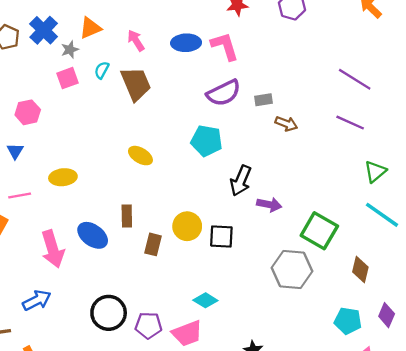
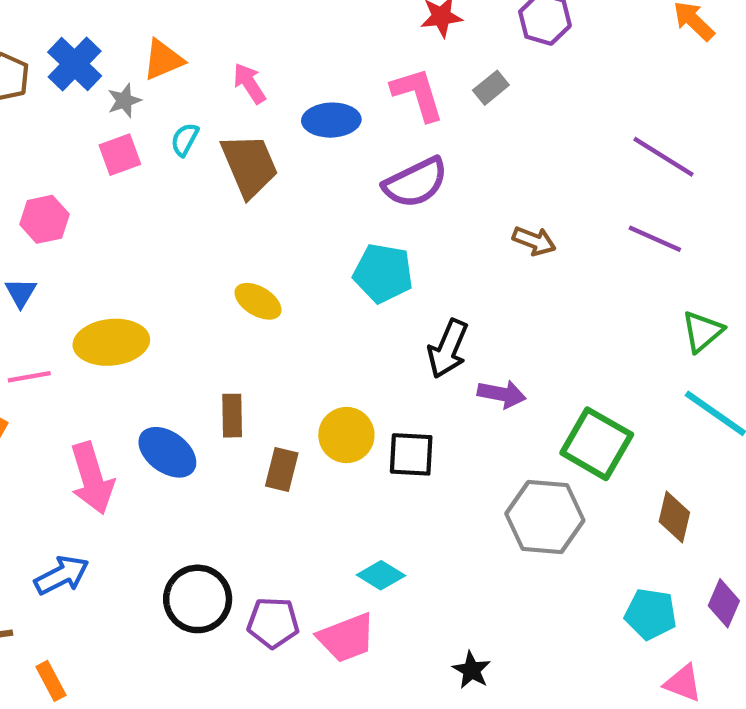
blue ellipse: (186, 43) -> (331, 120), moved
gray rectangle: (264, 100) -> (491, 88), moved, turned -30
yellow ellipse: (63, 177) -> (111, 342), size x1.4

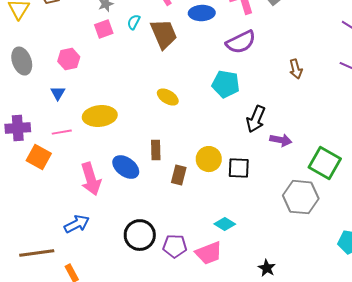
brown arrow: (534, 241) -> (296, 69), turned 54

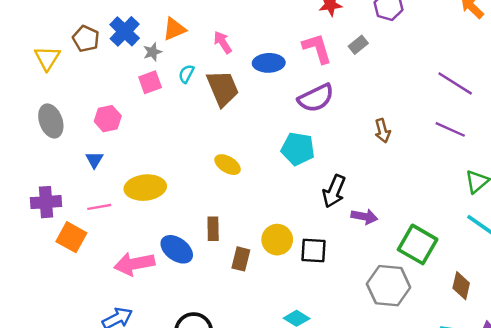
pink arrow: (91, 179) -> (134, 264), turned 96

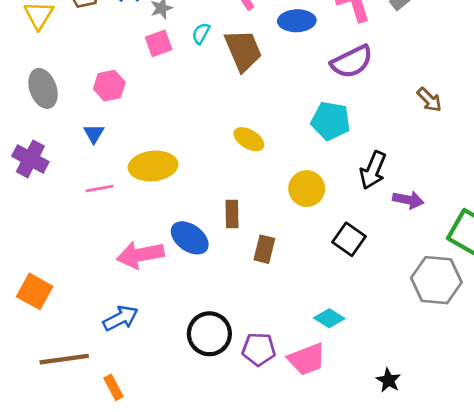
brown arrow: (382, 131) -> (429, 100), turned -30
purple cross: (46, 202) -> (30, 159), moved, turned 32
orange square: (71, 237) -> (35, 291), moved
yellow circle: (277, 240) -> (307, 189), moved
black square: (313, 251) -> (349, 239), turned 32

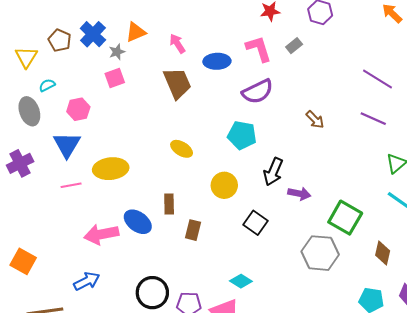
cyan semicircle: (201, 33) -> (47, 85), moved, turned 35
blue triangle: (94, 134) -> (67, 145), size x1.8
purple cross: (30, 159) -> (20, 163), turned 35

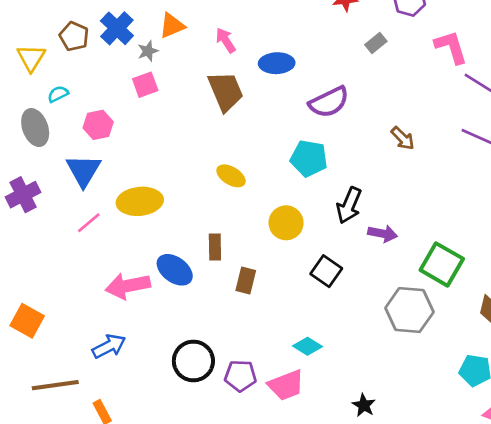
pink L-shape: (259, 49) -> (451, 47), moved
pink line: (71, 185) -> (89, 223), turned -30

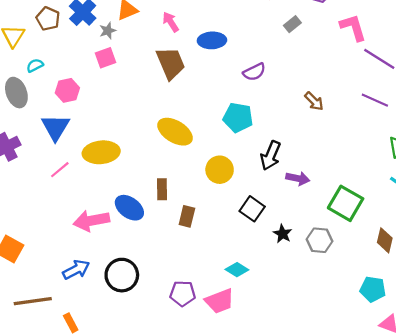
purple semicircle: (329, 102) -> (254, 72), size x0.7
yellow ellipse: (231, 176) -> (175, 132), size x1.5
gray hexagon: (409, 310) -> (319, 240), size x0.7
black circle: (193, 361) -> (122, 275), moved
black star: (364, 405) -> (283, 234), moved

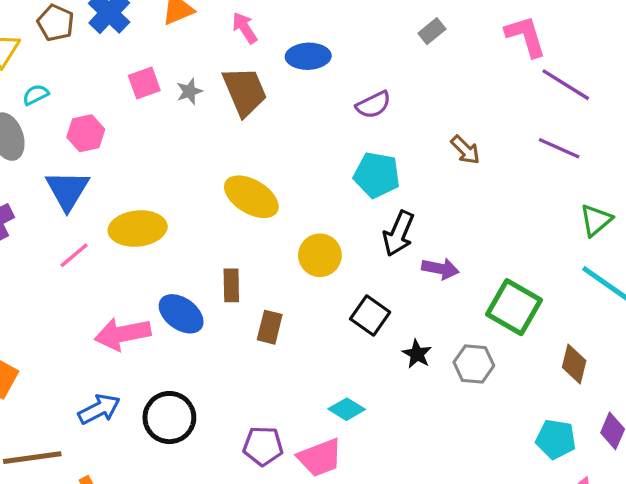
gray star: (108, 31) -> (189, 91), moved
cyan pentagon: (238, 118) -> (377, 175), moved

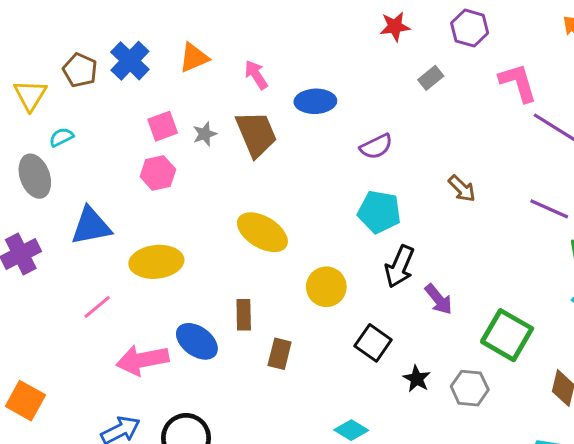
pink hexagon: (86, 133) -> (158, 173), moved
purple line: (559, 148) -> (549, 209), moved
blue triangle: (67, 190) -> (91, 226), turned 48
pink line: (74, 255) -> (97, 307), moved
purple arrow: (440, 269) -> (439, 299), turned 40

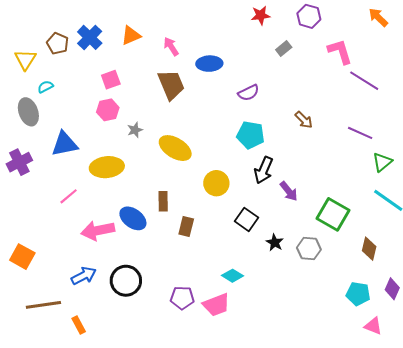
gray star: (205, 134) -> (135, 130), moved

